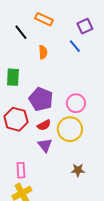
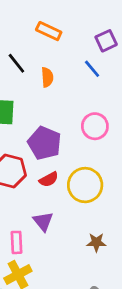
black line: (21, 32) -> (16, 63), moved
pink circle: (76, 103) -> (95, 126), moved
purple triangle: (45, 145) -> (43, 221), moved

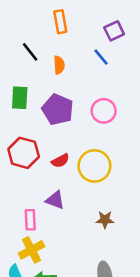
orange rectangle: (49, 31) -> (60, 22), turned 55
purple pentagon: (44, 143) -> (58, 110), moved
purple triangle: (43, 221) -> (55, 200), turned -30

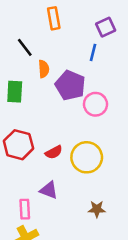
blue line: (101, 57) -> (93, 52), turned 54
orange semicircle: (59, 65) -> (44, 69), moved
purple pentagon: (58, 110) -> (70, 85), moved

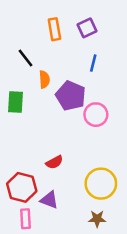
purple square: (106, 27) -> (87, 28), moved
red hexagon: (18, 145) -> (22, 187), moved
yellow circle: (87, 157) -> (101, 184), moved

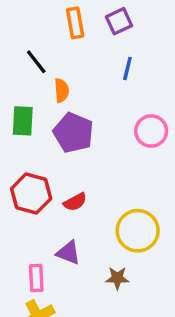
purple pentagon: (71, 96) -> (73, 133), moved
pink circle: (96, 115) -> (151, 131), moved
red hexagon: (22, 187) -> (31, 194), moved
brown star: (97, 219) -> (117, 278), moved

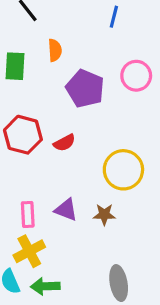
orange semicircle: (62, 90) -> (55, 50), moved
purple pentagon: (73, 133) -> (85, 88), moved
purple triangle: (68, 253) -> (66, 210), moved

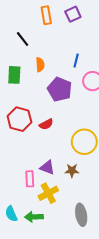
blue line: (114, 17) -> (76, 60), moved
pink rectangle: (28, 214) -> (30, 179), moved
yellow cross: (29, 251) -> (48, 193), moved

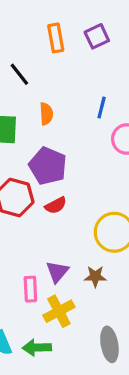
purple pentagon: (60, 89) -> (48, 166), moved
purple triangle: (47, 167) -> (57, 272), turned 49

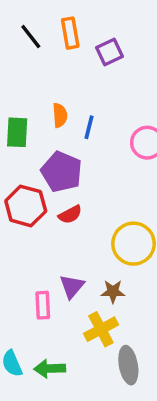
purple square: (97, 36) -> (110, 52), moved
black line: (19, 74) -> (31, 37), moved
blue line: (102, 107) -> (89, 127), moved
yellow cross: (59, 311) -> (101, 329), moved

